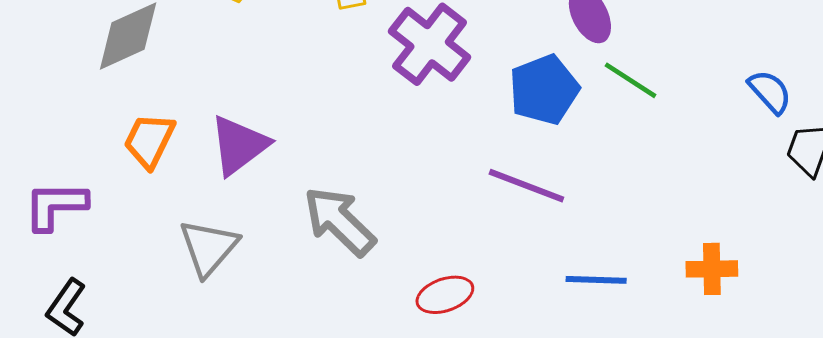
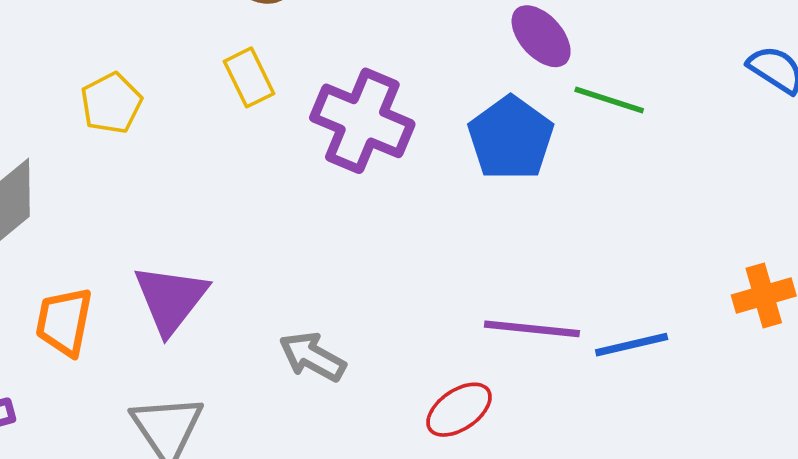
purple line: (526, 186) -> (532, 329), moved
gray arrow: (340, 221) -> (312, 357), size x0.7

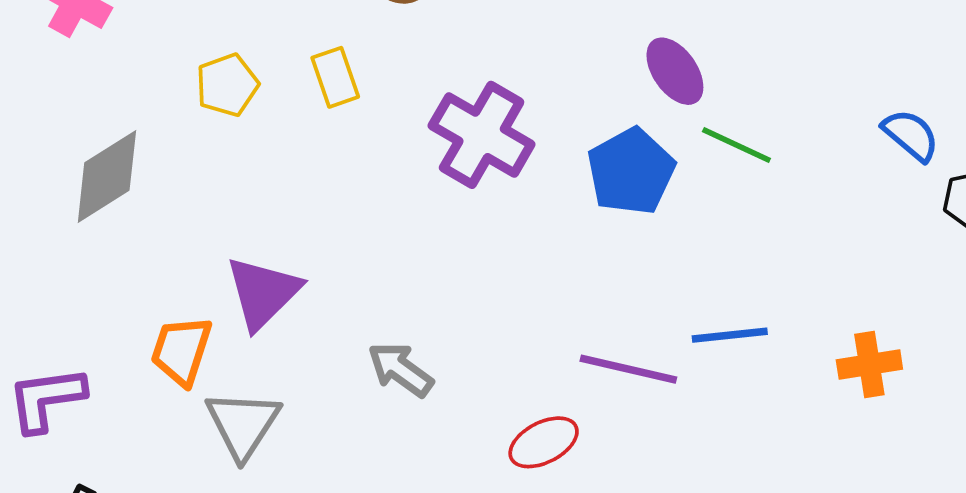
yellow rectangle: (249, 77) -> (335, 77), moved
orange trapezoid: (64, 322) -> (181, 351), moved
blue line: (632, 345) -> (730, 335), moved

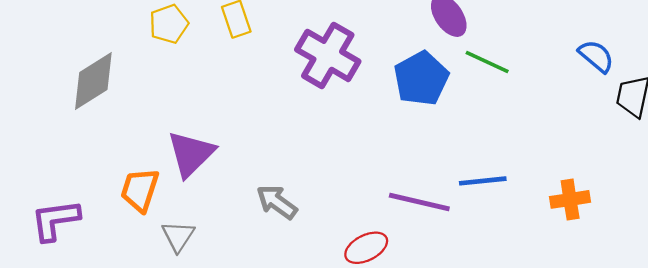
gray triangle: (243, 424) -> (178, 236), size x0.7

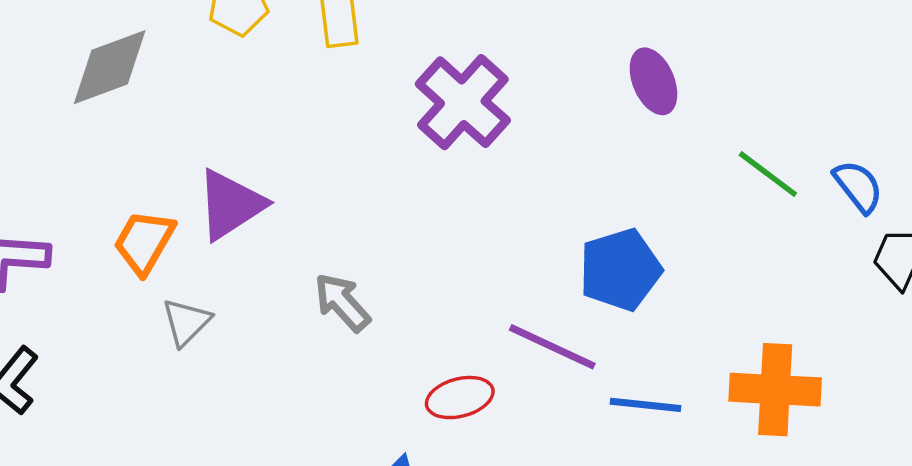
green line: (487, 62) -> (768, 174), moved
blue pentagon: (421, 78) -> (620, 270), moved
blue line: (483, 181) -> (645, 405), moved
orange cross: (570, 199) -> (775, 390), size x1.5

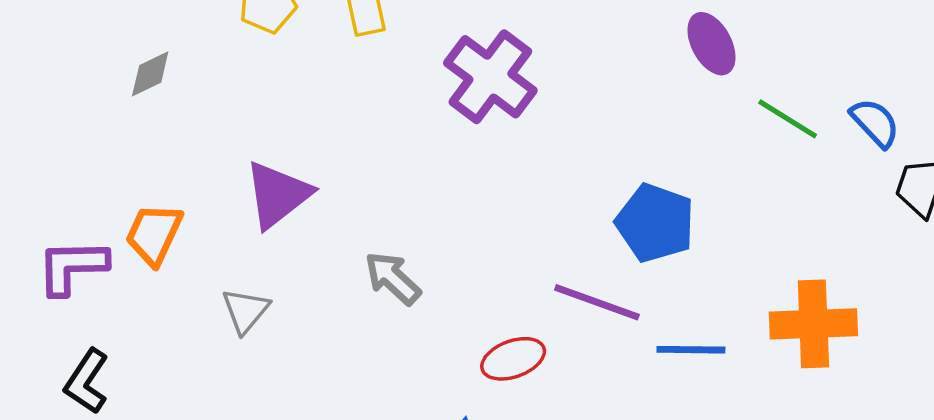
gray diamond: (110, 67) -> (150, 74), size x0.6
purple ellipse: (653, 81) -> (711, 44), moved
orange trapezoid: (144, 242) -> (154, 234), moved
blue pentagon: (620, 270) -> (655, 223), turned -30

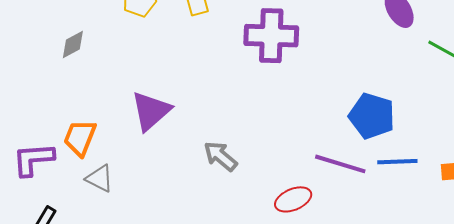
purple cross: (490, 77) -> (271, 36), turned -32
gray triangle: (246, 311) -> (100, 178), moved, turned -40
blue line: (691, 350) -> (397, 162), moved

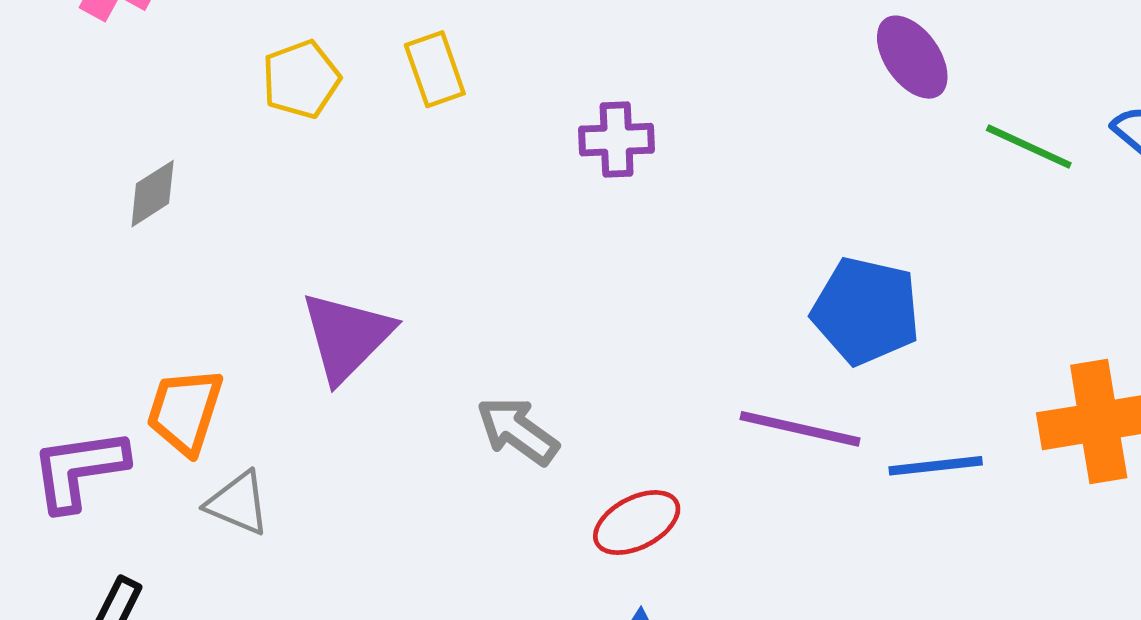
purple cross: (271, 36) -> (617, 140), size x0.6
blue line: (397, 162) -> (936, 466), moved
red ellipse: (293, 199) -> (637, 523), moved

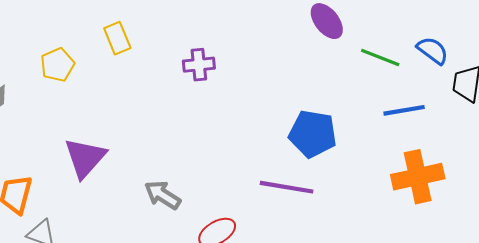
yellow pentagon: (301, 79) -> (57, 65), moved
blue line: (936, 466) -> (404, 110), moved

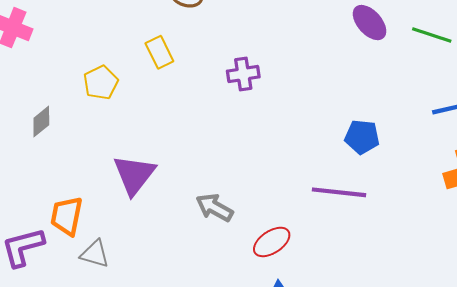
green line: (380, 58) -> (432, 35), moved
blue pentagon: (313, 134) -> (362, 137), size x0.7

